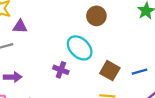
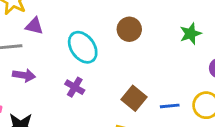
cyan ellipse: (80, 48) -> (83, 47), moved
purple arrow: (13, 77) -> (24, 75), moved

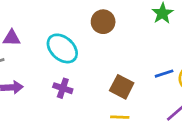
blue line: (170, 106) -> (164, 74), moved

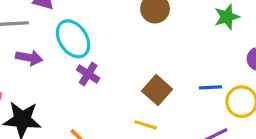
cyan ellipse: (62, 48) -> (73, 39), moved

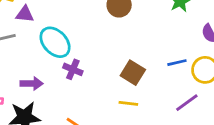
purple arrow: (29, 58) -> (32, 84), moved

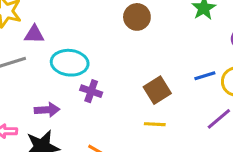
cyan ellipse: (55, 42) -> (70, 63), turned -36
brown square: (133, 73) -> (157, 90), turned 30

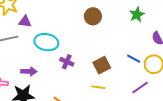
blue line: (205, 76) -> (134, 59), turned 40
purple cross: (91, 91) -> (67, 62), moved

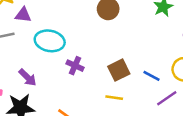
blue line: (134, 59) -> (151, 76), moved
purple arrow: (29, 71) -> (28, 77), turned 42

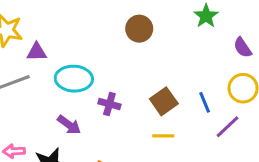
blue line: (151, 76) -> (205, 102), turned 48
purple arrow: (28, 77) -> (69, 125), moved

